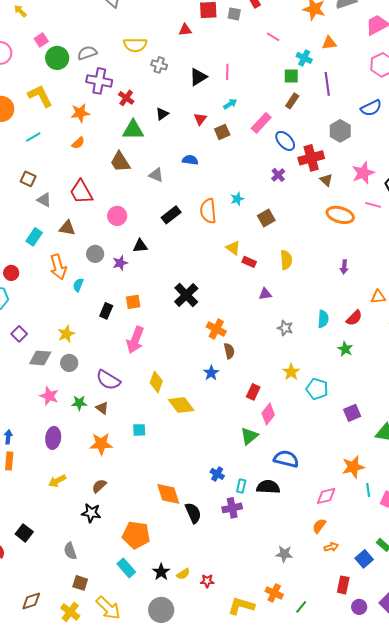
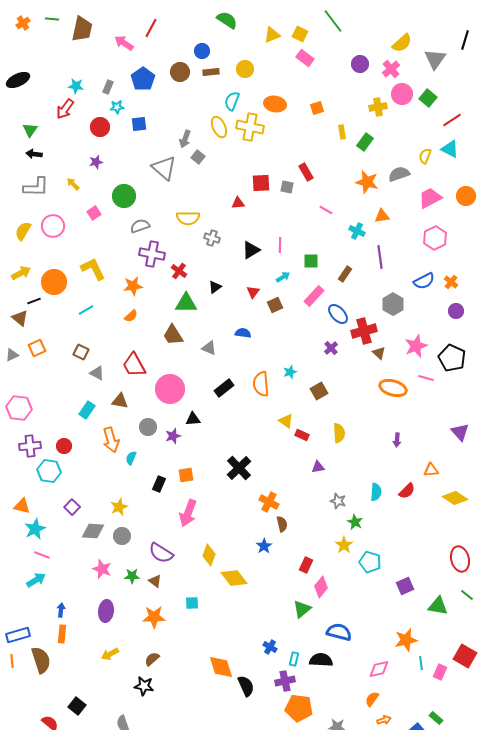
green circle: (57, 58) -> (124, 196), moved
green square: (291, 76) -> (311, 261), moved
pink circle: (117, 216) -> (170, 389), size x1.5
green star: (345, 349) -> (355, 522), moved
orange pentagon: (136, 535) -> (299, 708), moved

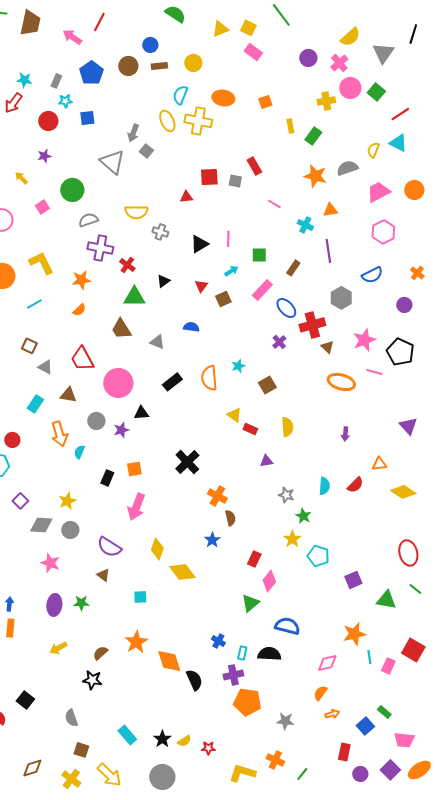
orange cross: (451, 282) -> (417, 273), moved
green star: (132, 576) -> (81, 603), moved
orange star: (154, 617) -> (136, 642), moved, turned -30

